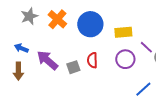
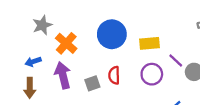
orange cross: (57, 19) -> (66, 43), moved
blue arrow: (21, 48) -> (33, 62), turned -40
purple arrow: (47, 60) -> (63, 75), turned 35

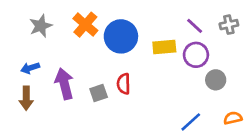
orange cross: (66, 43) -> (85, 25), moved
purple line: (176, 60) -> (195, 26), moved
purple circle: (152, 74) -> (196, 55), moved

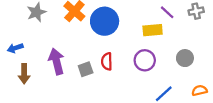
yellow rectangle: (164, 47) -> (153, 30), moved
purple circle: (196, 55) -> (145, 60), moved
blue arrow: (30, 68) -> (15, 48), moved

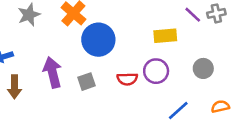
purple line: (167, 12) -> (193, 15), moved
blue circle: (105, 21) -> (98, 40), moved
red semicircle: (107, 61) -> (127, 79), moved, turned -90

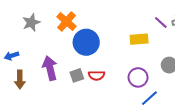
purple circle: (156, 71) -> (138, 77), moved
red semicircle: (127, 79) -> (97, 75), moved

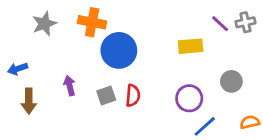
orange cross: (66, 21) -> (92, 22), turned -30
purple arrow: (50, 68) -> (70, 86), size x0.6
red semicircle: (97, 75) -> (133, 95), turned -84

